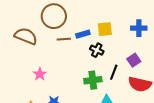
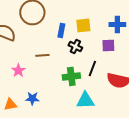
blue rectangle: (83, 34) -> (61, 30), turned -64
brown line: (64, 39) -> (42, 55), moved
purple square: (134, 60) -> (108, 45), moved, turned 32

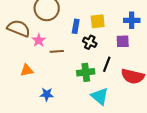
pink star: (18, 70) -> (39, 40), moved
cyan triangle: (85, 100) -> (100, 96), turned 42
orange triangle: (10, 104) -> (27, 70), moved

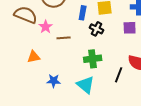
black line: (107, 64) -> (119, 75), moved
cyan triangle: (100, 96) -> (86, 85), moved

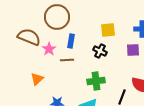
blue rectangle: (83, 13) -> (71, 41), moved
orange triangle: (34, 57) -> (37, 79), turned -32

